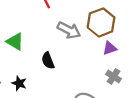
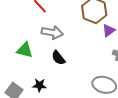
gray arrow: (69, 30) -> (52, 32), moved

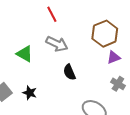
black semicircle: (58, 58) -> (69, 72), moved

